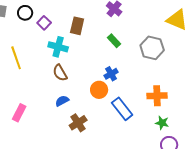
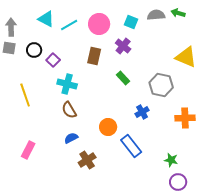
brown rectangle: (77, 26) -> (94, 56), moved
blue cross: (111, 74) -> (142, 112), moved
orange cross: (157, 96) -> (185, 118), moved

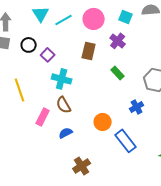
cyan triangle: (46, 19) -> (41, 14), turned 30
pink rectangle: (28, 150) -> (43, 117), moved
brown cross: (87, 160) -> (82, 166), moved

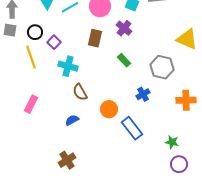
yellow line: (20, 90) -> (31, 57), moved
brown semicircle: (64, 105) -> (80, 92), moved
pink rectangle: (43, 117) -> (31, 104), moved
brown cross: (82, 166) -> (67, 160), moved

